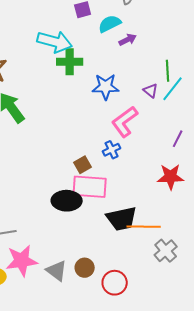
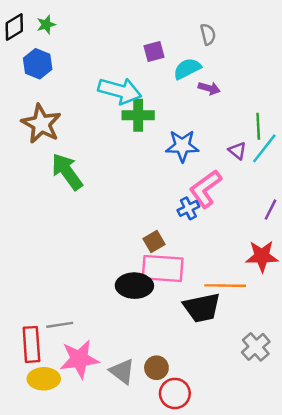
purple arrow: (128, 40) -> (209, 88), turned 42
blue cross: (112, 150) -> (188, 208), moved
orange line: (144, 227) -> (225, 286), moved
red circle: (115, 283) -> (175, 393), moved

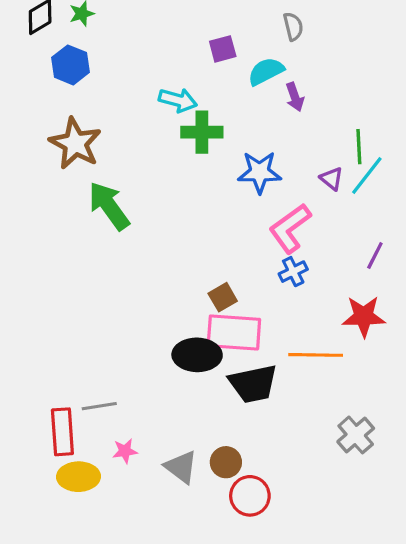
purple arrow: (209, 88) -> (295, 97), turned 55
cyan arrow: (120, 91) -> (178, 100), size x0.7
blue cross: (188, 208) -> (293, 272), moved
black trapezoid: (202, 308) -> (253, 384), moved
pink star: (79, 359) -> (125, 451), size x0.5

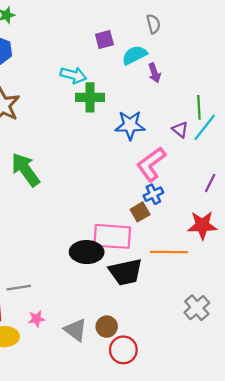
green arrow: (109, 206) -> (25, 170), moved
brown square: (223, 297) -> (140, 212), moved

